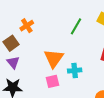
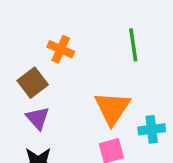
orange cross: (27, 26) -> (61, 49), turned -32
green line: (76, 26) -> (133, 45), moved, turned -36

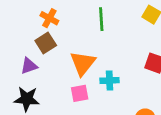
brown square: (33, 83) -> (46, 43), moved
purple triangle: (38, 118) -> (29, 66), turned 48

